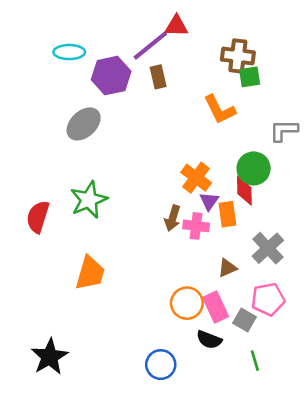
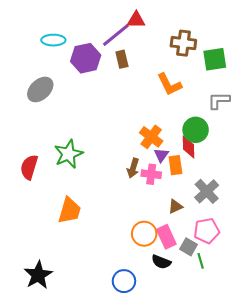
green square: (250, 77) -> (215, 59), moved, size x1.4
gray ellipse: (84, 124) -> (40, 89), moved
green line: (255, 361) -> (201, 261), moved

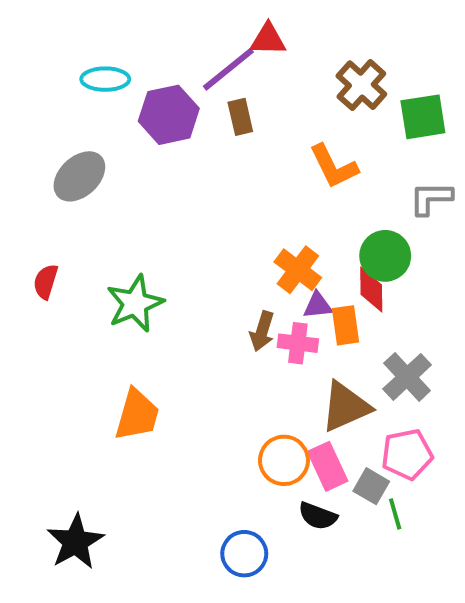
brown cross: (183, 43) -> (361, 85), turned 35
purple triangle: (161, 155) -> (318, 305), turned 49
red semicircle: (29, 167) -> (46, 282), moved, size x0.7
brown triangle: (175, 206) -> (346, 407), size x1.8

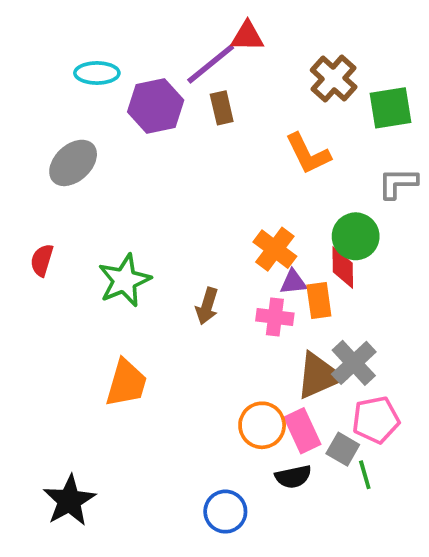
brown arrow: (262, 331) -> (207, 306), moved
gray cross: (407, 377) -> (354, 363), moved
black semicircle: (318, 516) -> (293, 477), turned -33

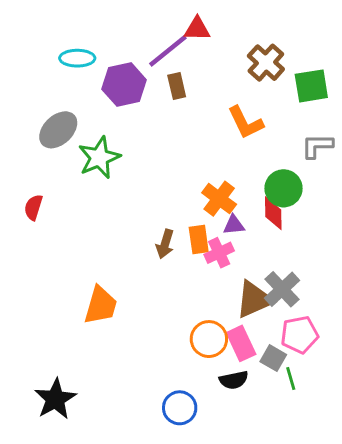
green star: (124, 280) -> (99, 158), moved
orange rectangle: (319, 301) -> (199, 240), moved
pink cross: (275, 317) -> (219, 253), turned -32

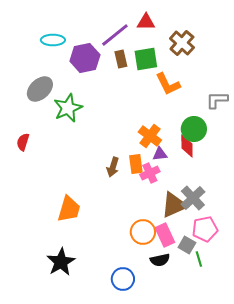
red triangle: (197, 29) -> (146, 22), moved
green square: (311, 86) -> (146, 59), moved
black star: (55, 399) -> (61, 262), moved

